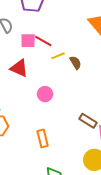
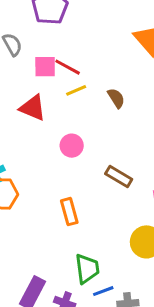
yellow line: (58, 56) -> (76, 90), moved
brown rectangle: (88, 121) -> (119, 177), moved

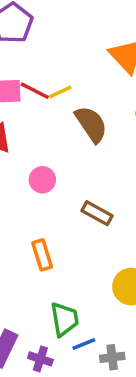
yellow line: (76, 90) -> (60, 92), moved
brown semicircle: (116, 98) -> (91, 124), size x1.6

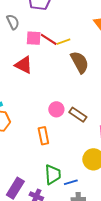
pink circle: (42, 180) -> (56, 109), moved
blue line: (84, 344) -> (71, 182), moved

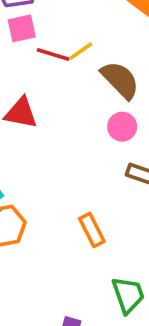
pink square: (34, 38) -> (22, 28), moved
pink circle: (56, 109) -> (122, 127), moved

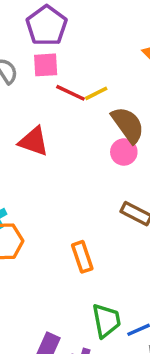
pink circle: (122, 127) -> (124, 152), moved

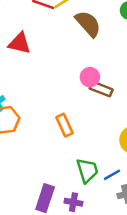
pink circle: (124, 152) -> (90, 77), moved

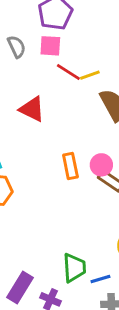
orange rectangle: (65, 125) -> (70, 166), moved

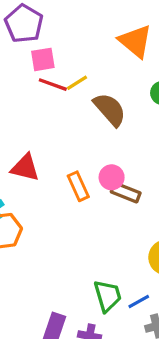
pink square: (50, 46) -> (43, 59), moved
red triangle: (32, 109) -> (25, 168), moved

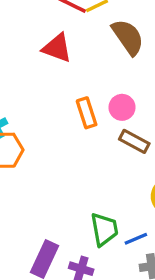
red triangle: (25, 168) -> (57, 48), moved
brown rectangle: (126, 192) -> (134, 141), moved

